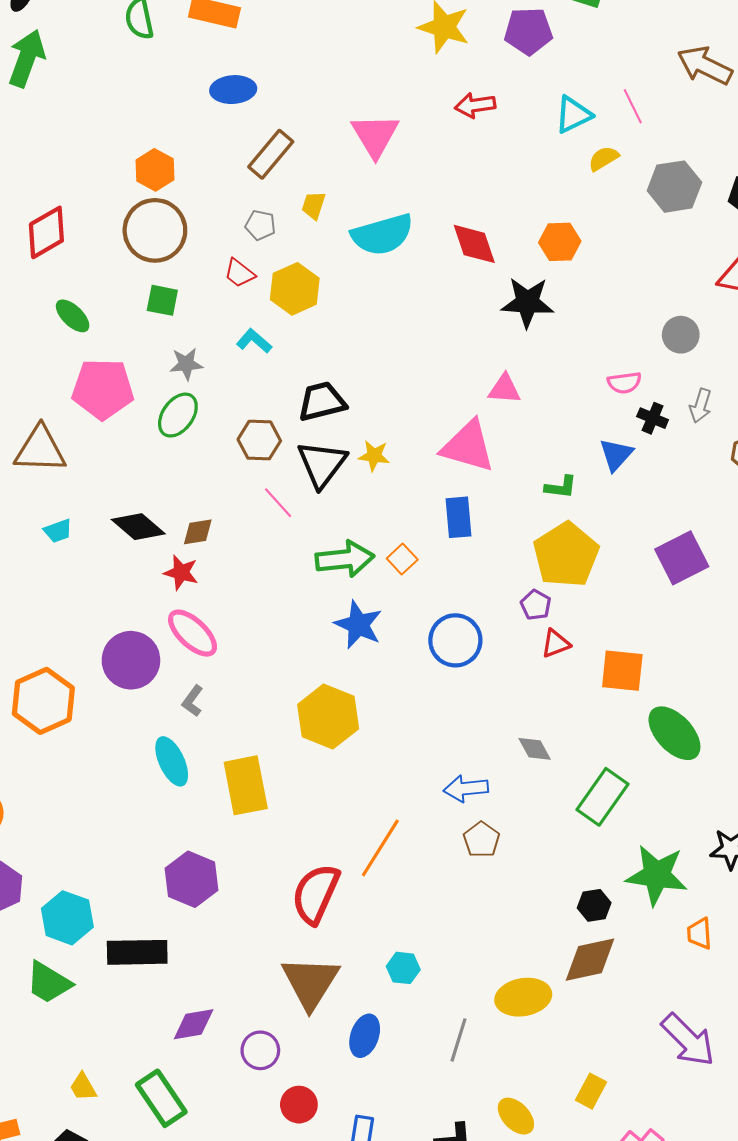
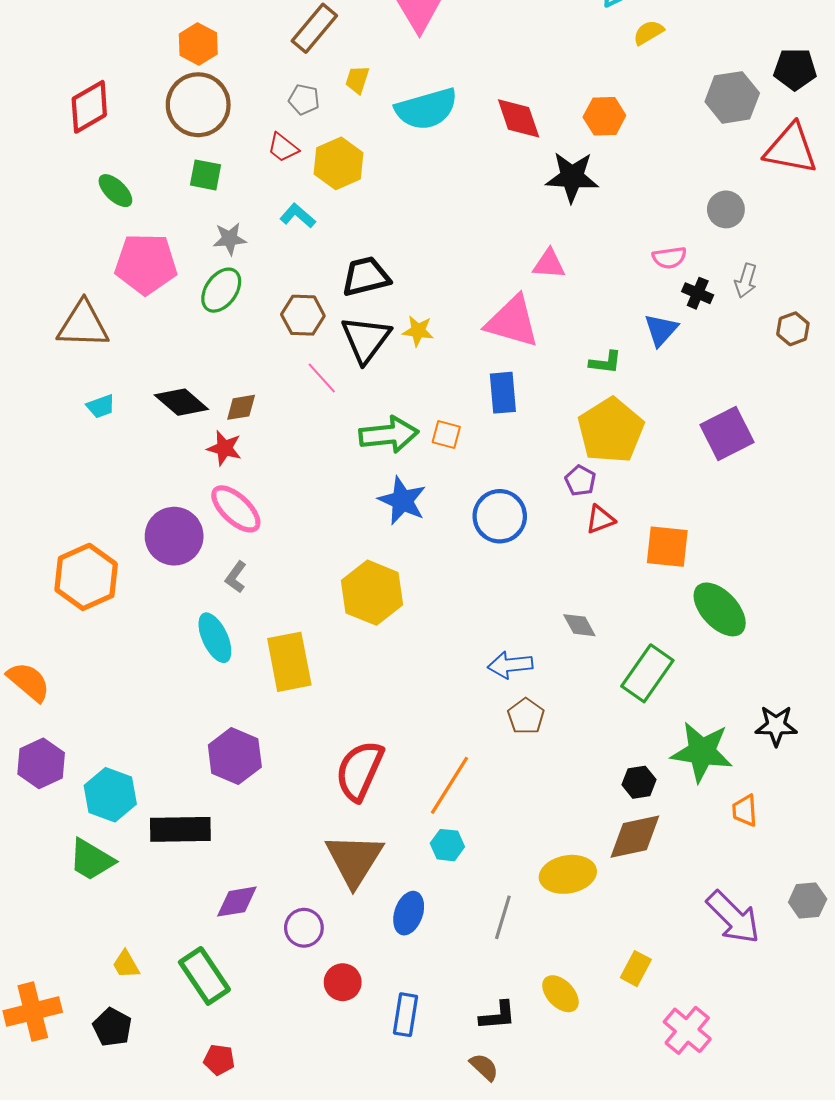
gray hexagon: (674, 187) -> (732, 97), moved
orange square: (402, 559) -> (446, 435), turned -32
orange line: (380, 848) -> (449, 785), moved

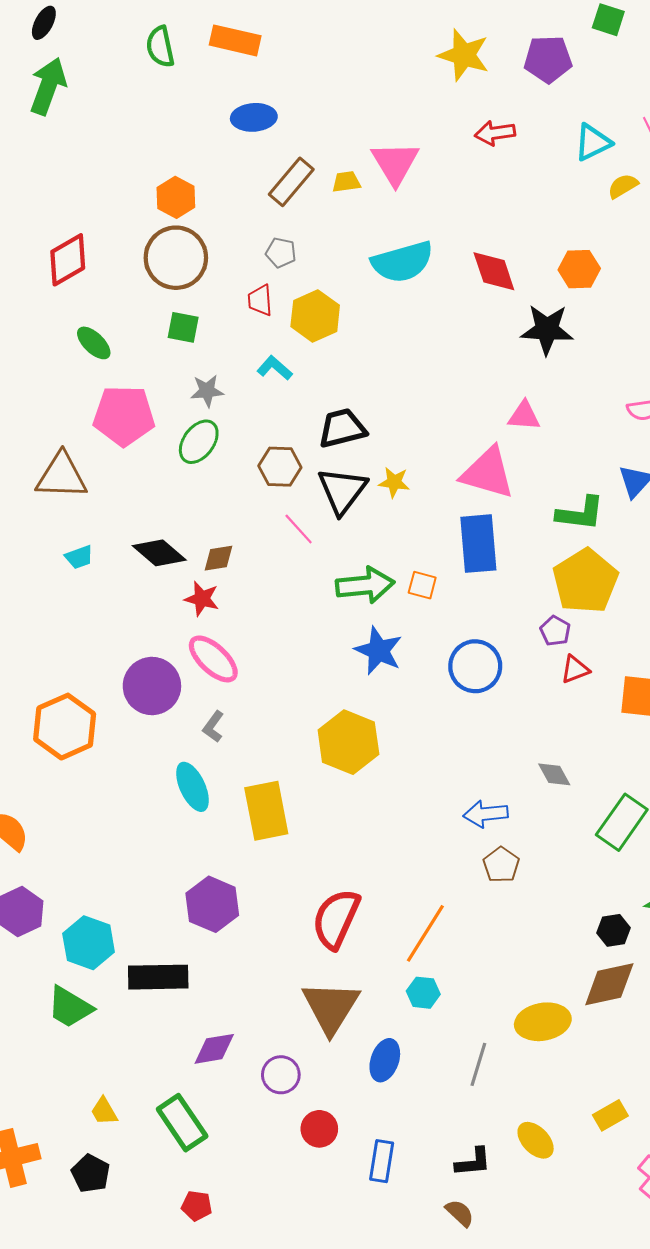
yellow trapezoid: (357, 80) -> (346, 182), moved, turned 64
red trapezoid: (283, 148) -> (260, 300), turned 48
green L-shape: (605, 362) -> (580, 513), size x1.5
blue rectangle: (503, 393) -> (478, 544), size x1.4
yellow rectangle: (636, 969) -> (610, 1115), turned 32

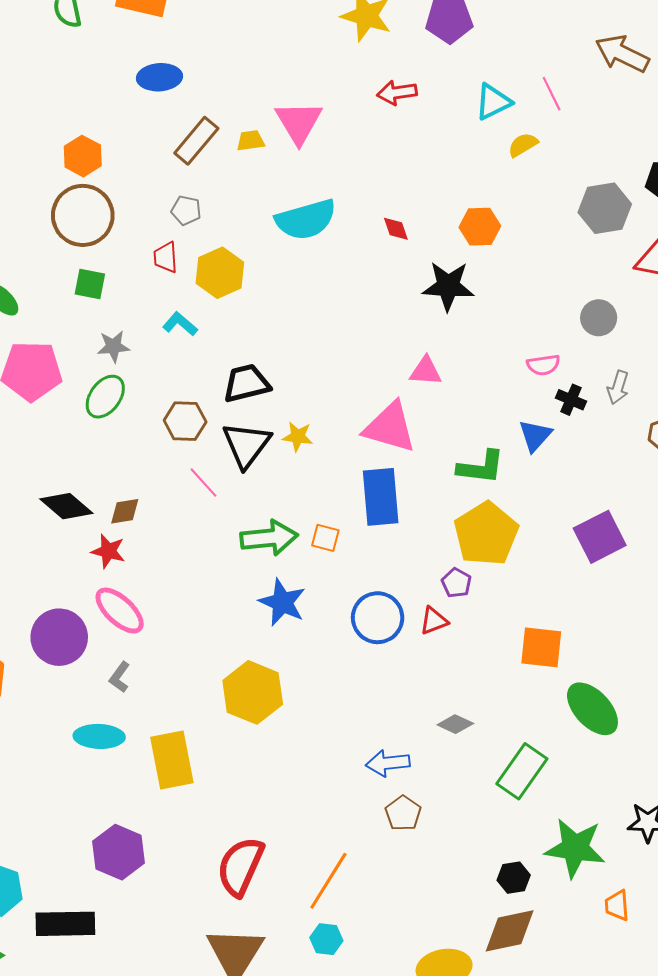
red diamond: (494, 271) -> (396, 229), size x0.6
red triangle: (575, 669) -> (434, 621), moved
gray diamond: (554, 774) -> (455, 724), turned -36
cyan ellipse: (192, 787) -> (99, 736), turned -63

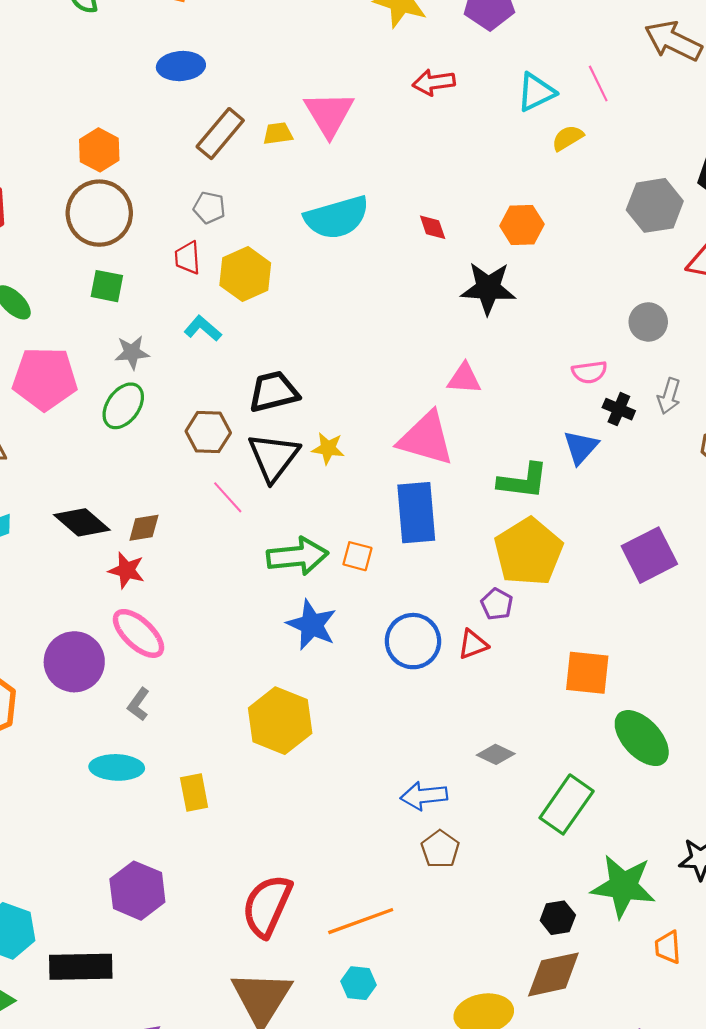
yellow rectangle: (172, 760) -> (194, 793), size x0.6
orange line: (328, 881) -> (361, 921), turned 38

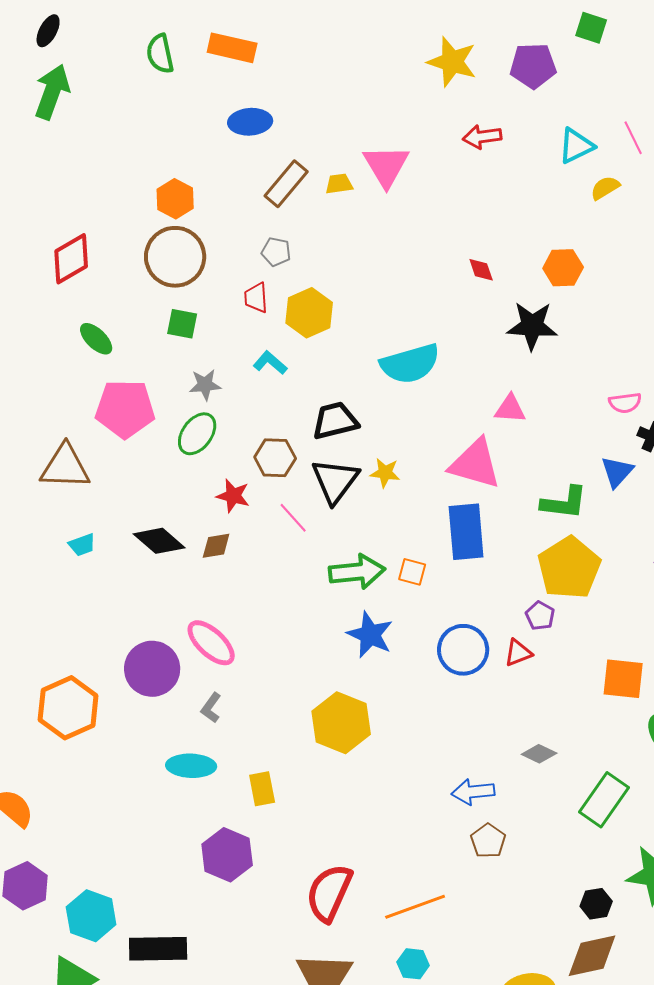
cyan semicircle: (337, 217) -> (410, 364), moved
red star: (127, 570) -> (233, 496), moved
purple hexagon: (137, 891) -> (227, 855), moved

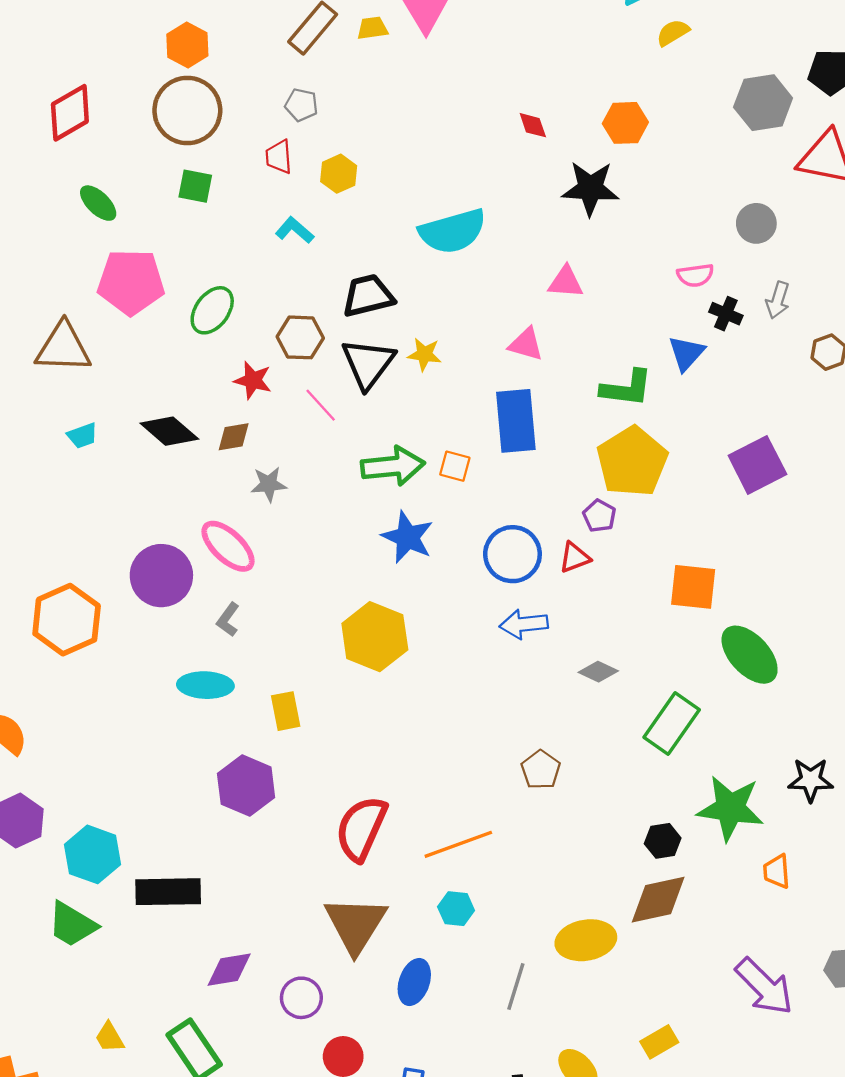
yellow hexagon: (309, 313) -> (339, 174), size x0.7
gray star: (205, 385) -> (269, 484), moved
pink triangle: (475, 464) -> (526, 344), size x0.6
blue arrow: (473, 792) -> (524, 624), moved

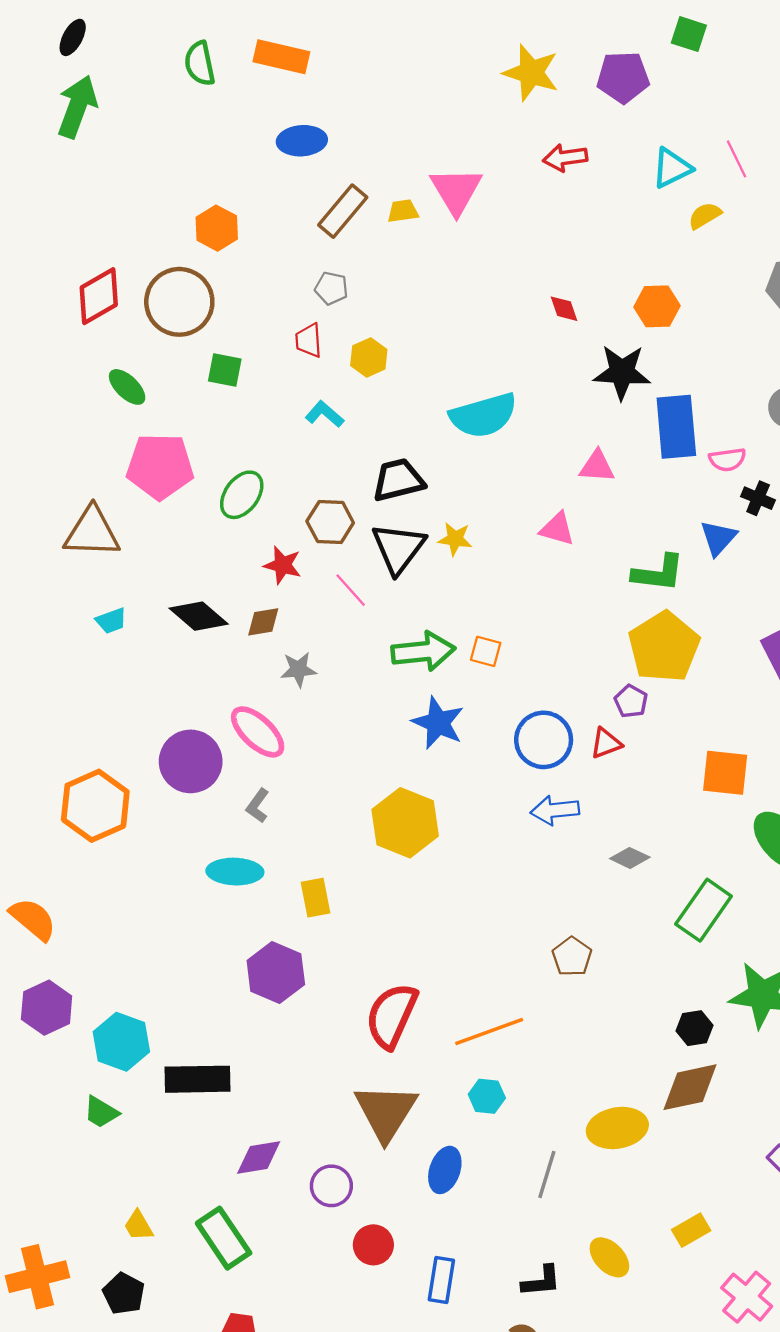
brown circle: (187, 110) -> (179, 302), moved
blue rectangle: (516, 421) -> (676, 427), moved
green trapezoid: (72, 924) -> (101, 1112), size x0.7

